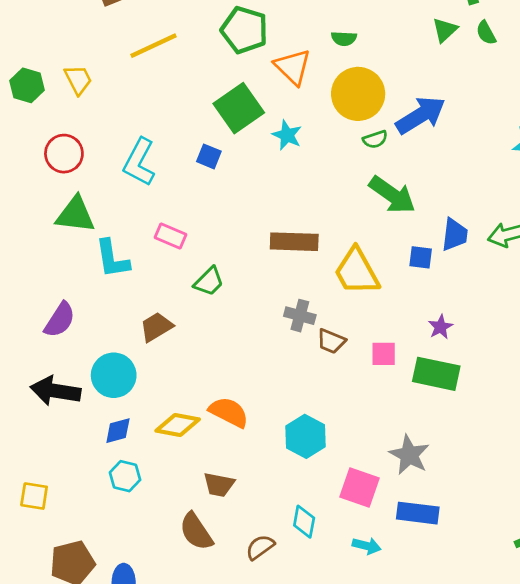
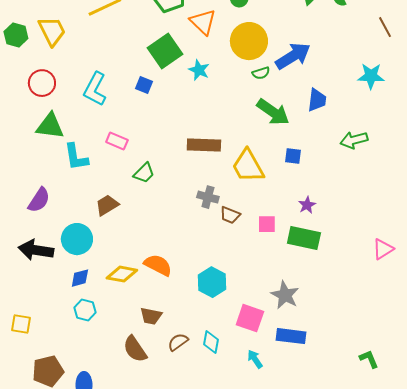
yellow trapezoid: (78, 80) -> (52, 31), size x1.4
blue trapezoid: (455, 235) -> (317, 100), moved
cyan arrow: (367, 546) -> (255, 359), turned -138
brown semicircle: (260, 547) -> (178, 342), moved

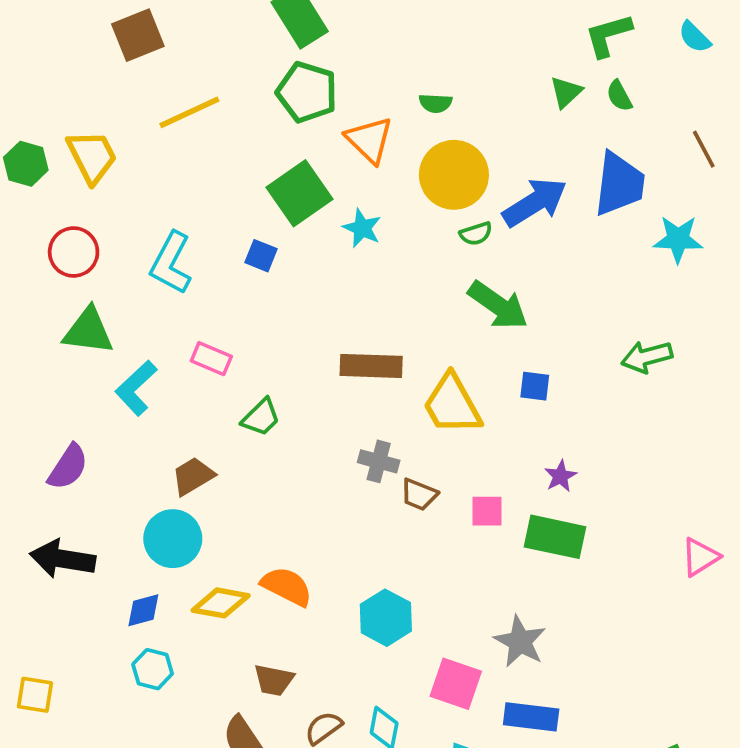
blue trapezoid: (317, 100) -> (619, 184), moved, size x1.5
cyan L-shape: (76, 157) -> (136, 388), turned 56
cyan circle: (77, 239) -> (173, 539), moved

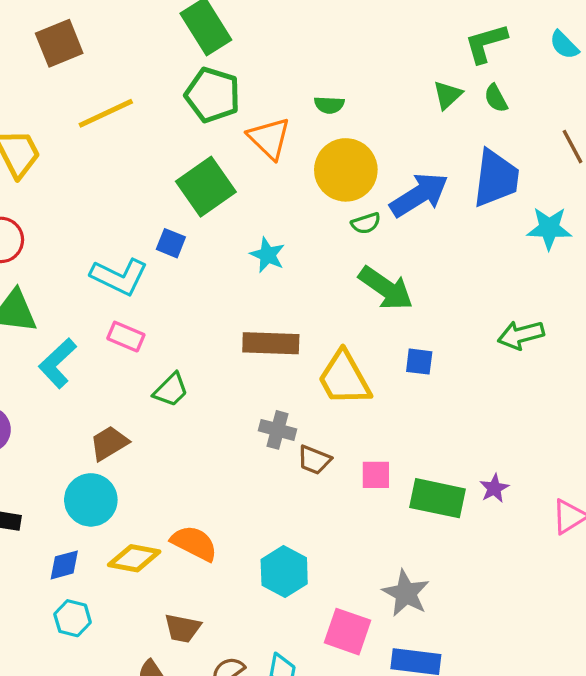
cyan star: (362, 228) -> (268, 255), moved
cyan L-shape: (171, 263) -> (119, 277), moved, turned -92
purple star: (560, 476) -> (494, 488), moved

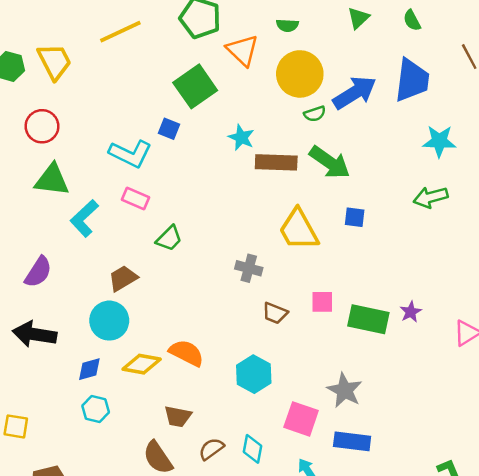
green triangle: (448, 95) -> (358, 18), moved
cyan star: (549, 228) -> (439, 141), moved
brown rectangle: (271, 343) -> (276, 162), moved
brown trapezoid: (314, 460) -> (275, 313), moved

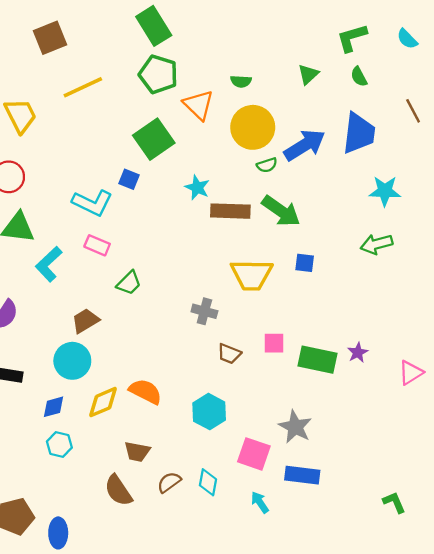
yellow trapezoid: (299, 230) -> (252, 275), turned -60
yellow diamond: (142, 364) -> (103, 402), turned -33

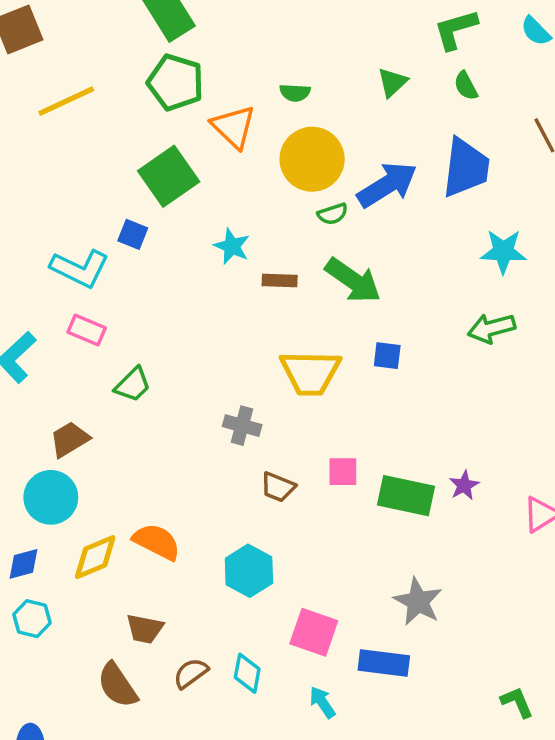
brown rectangle: (230, 211) -> (280, 280), size x0.6
gray star: (295, 427) -> (418, 601), moved

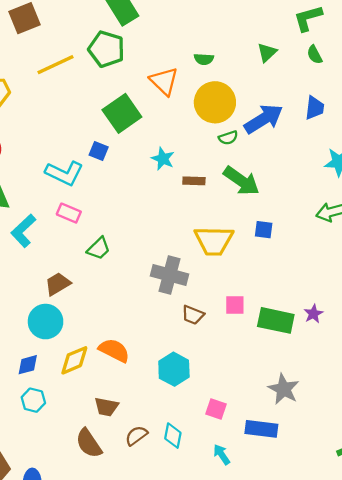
green pentagon: (175, 82) -> (106, 49), moved
blue trapezoid: (466, 168) -> (315, 108), size x0.6
gray cross: (242, 426) -> (170, 275), size x1.5
pink square: (314, 632) -> (216, 409), size x0.7

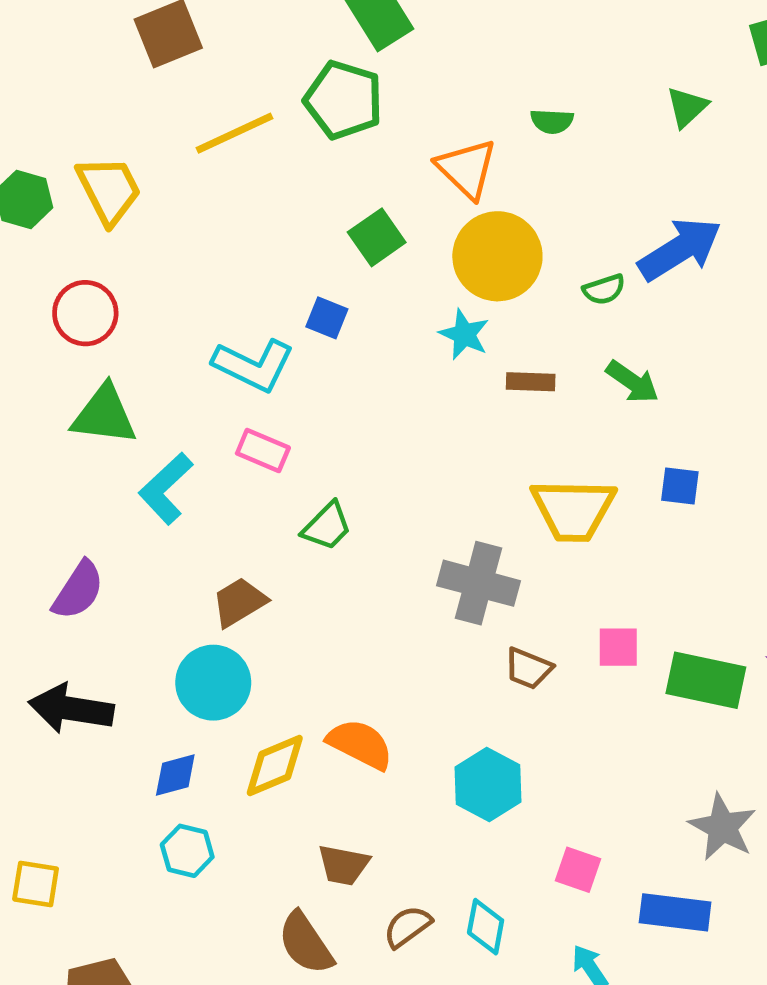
yellow circle: (215, 102) -> (497, 256), moved
green square: (122, 113) -> (377, 237), size x0.7
green arrow: (242, 181) -> (632, 382), size x0.7

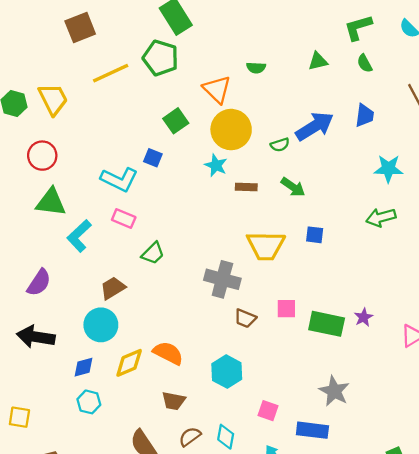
green triangle: (687, 107) -> (318, 61), turned 30
brown trapezoid: (343, 865) -> (174, 401), moved

